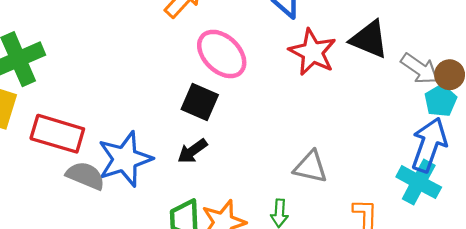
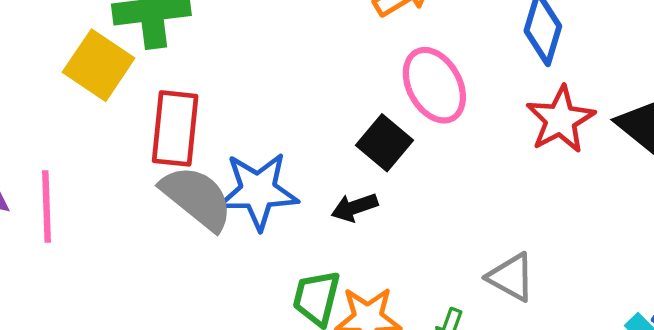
red rectangle: (57, 134) -> (175, 128), turned 63
gray semicircle: (85, 176) -> (197, 198), size x1.4

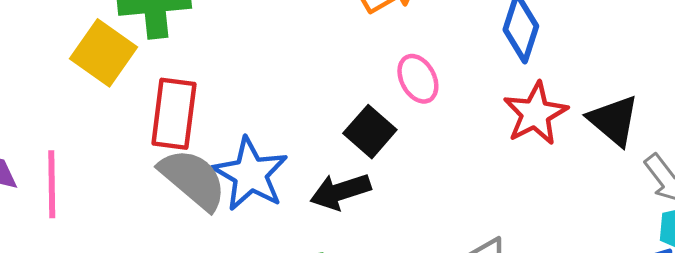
pink ellipse: (434, 85) -> (418, 79), size x0.7
blue star: (258, 191) -> (250, 174), turned 30
black arrow: (354, 207) -> (340, 192), size x1.4

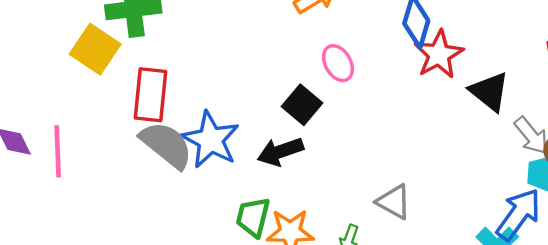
red star: (535, 114) -> (439, 55), moved

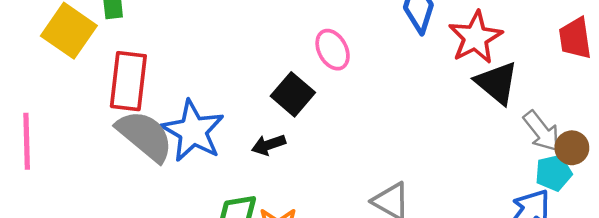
red star: (439, 55) -> (475, 37), moved
black arrow: (280, 152) -> (269, 145), size x0.7

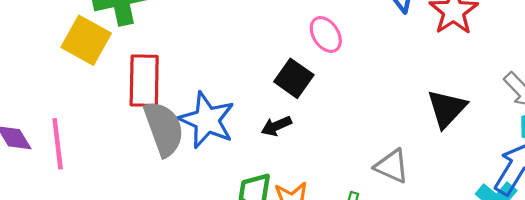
black triangle: (497, 83) -> (447, 109), moved, turned 39
gray semicircle: (145, 136) -> (164, 129), turned 36

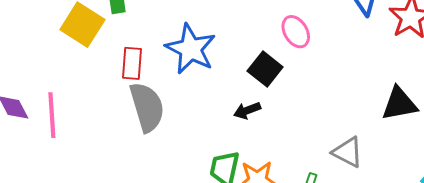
red rectangle: (144, 81) -> (132, 63), size x0.7
black triangle: (447, 109) -> (399, 104), turned 33
blue star: (207, 120) -> (191, 49), moved

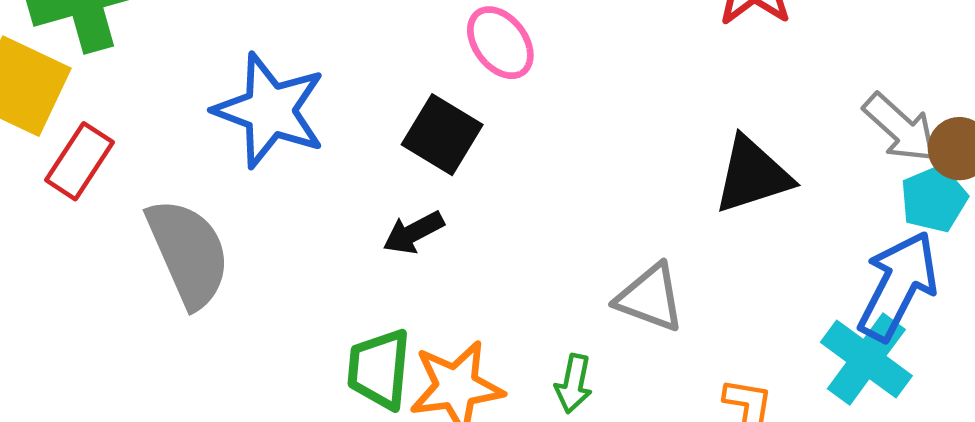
red rectangle: (132, 63) -> (80, 161), moved, turned 36

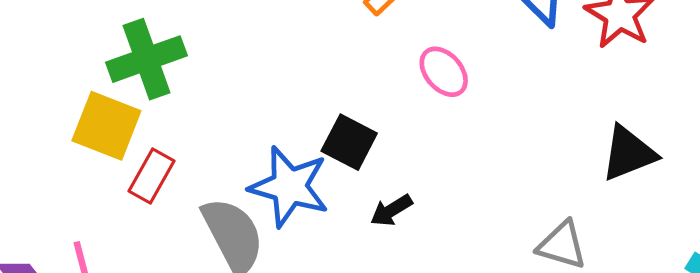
blue star: (270, 110) -> (289, 187), moved
black square: (442, 135) -> (349, 142), moved

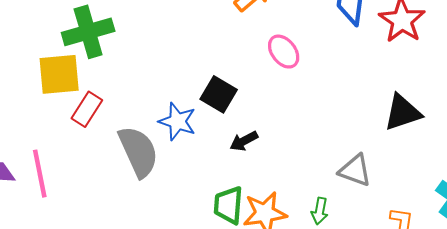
yellow square: (106, 126) -> (59, 74), turned -30
blue star: (289, 187) -> (177, 121), size x0.7

